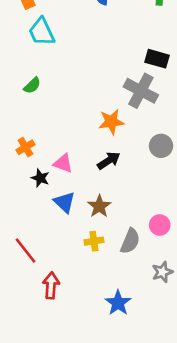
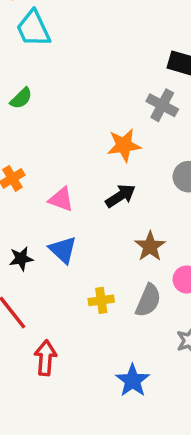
gray cross: (141, 91) -> (162, 105), size x0.7
black star: (40, 178) -> (21, 259), moved, turned -30
brown star: (99, 206) -> (150, 246), moved

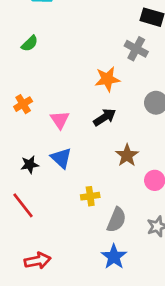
pink triangle: (61, 199) -> (60, 120), turned 36
gray semicircle: (148, 300) -> (116, 220), moved
red arrow: (45, 358) -> (38, 261), moved, turned 75

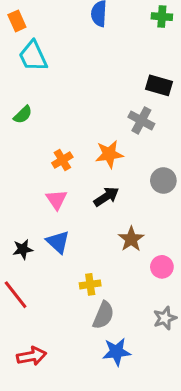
orange cross: (23, 104) -> (62, 160), moved
gray semicircle: (116, 220) -> (103, 315), moved
blue star: (114, 257) -> (117, 352), turned 30

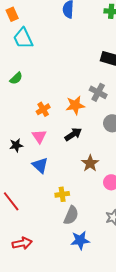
gray cross: (141, 120) -> (98, 92), moved
black star: (23, 249) -> (16, 145), moved

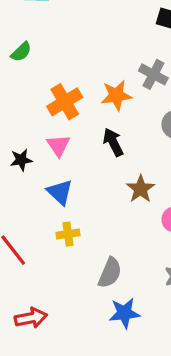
orange cross: (43, 109) -> (65, 102), size x1.5
black arrow: (73, 134) -> (113, 142), turned -84
yellow cross: (62, 194) -> (68, 234), moved

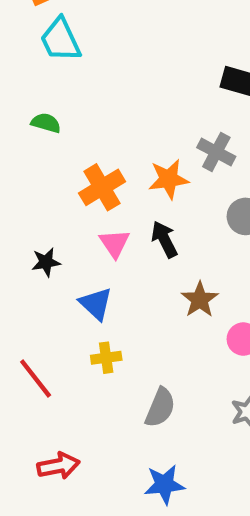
green semicircle: (21, 52) -> (46, 123), turned -120
pink triangle: (58, 145) -> (115, 243), moved
blue star: (124, 313) -> (164, 484), moved

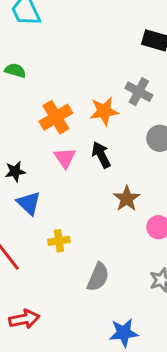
blue triangle: (96, 304) -> (29, 203), moved
blue star: (164, 484) -> (124, 333), moved

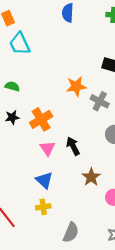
orange star: (104, 111) -> (76, 86), moved
black star: (15, 171) -> (12, 117), moved
blue triangle: (29, 203) -> (44, 180), moved

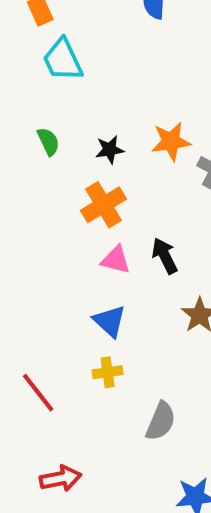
green semicircle: (12, 86) -> (48, 141), turned 48
black star: (12, 117) -> (110, 150), moved
pink triangle: (47, 148) -> (116, 260), turned -42

